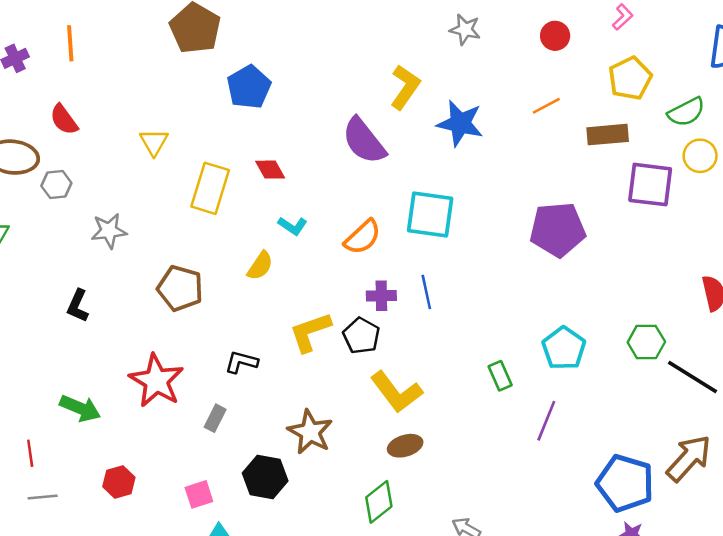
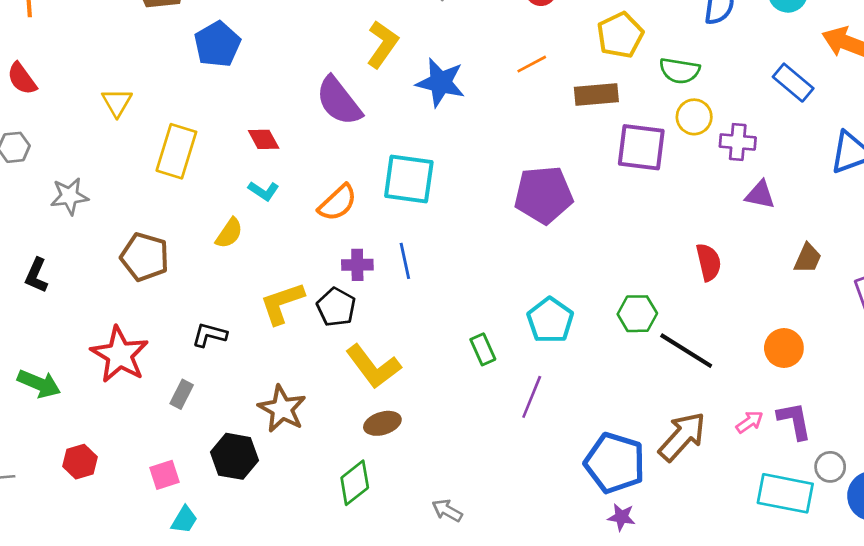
green semicircle: (686, 112) -> (680, 71), turned 36
red diamond: (270, 170) -> (264, 139), moved

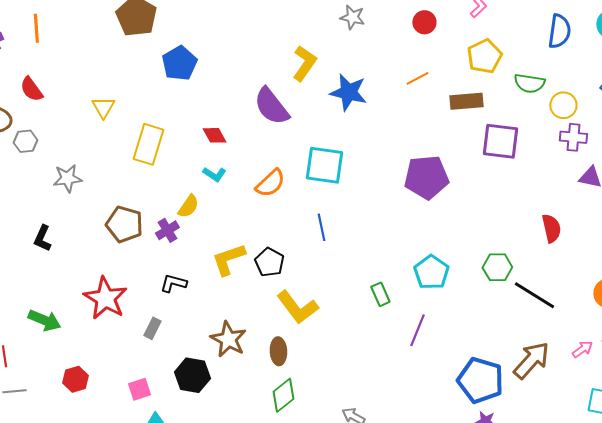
yellow circle: (694, 117) -> (563, 105), moved
purple cross: (357, 265) -> (167, 230), moved, turned -30
brown ellipse: (382, 423) -> (278, 351), moved, turned -76

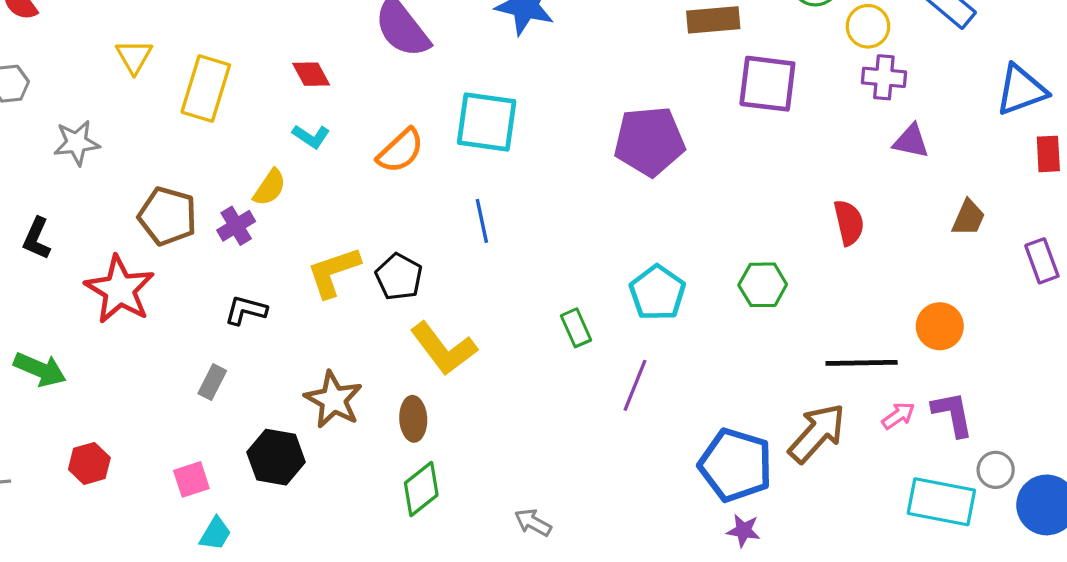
yellow triangle: (103, 107) -> (134, 57), moved
black line: (534, 295) -> (862, 363), moved, turned -33
red star: (105, 298) -> (120, 290), moved

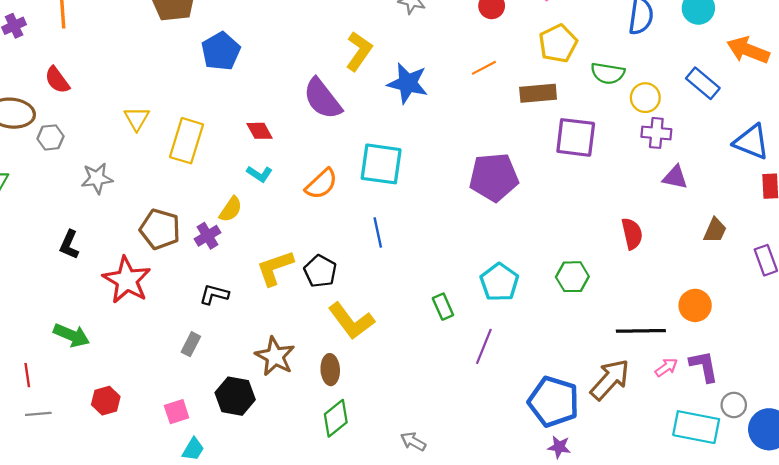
blue triangle: (1021, 90) -> (751, 142), turned 42

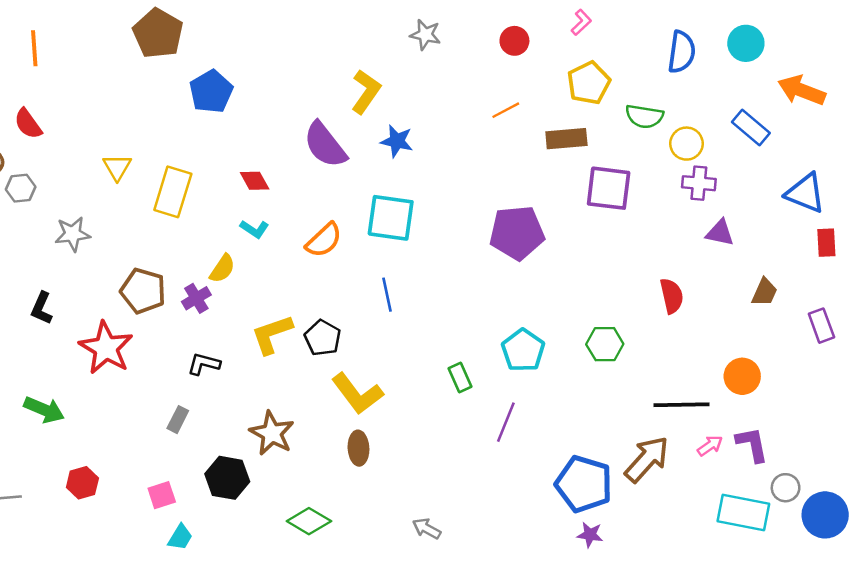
blue star: (408, 83) -> (397, 141), moved, size x0.7
brown ellipse: (330, 370) -> (358, 448), moved
green diamond: (336, 418) -> (309, 521), moved, turned 69

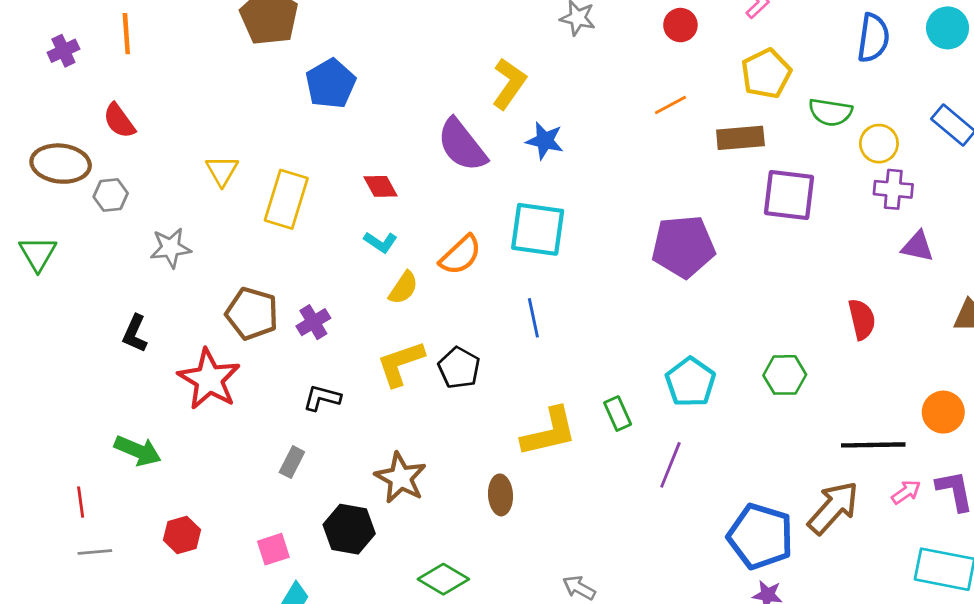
yellow semicircle: (222, 269) -> (403, 288), moved
yellow L-shape: (357, 394) -> (549, 432), moved, turned -66

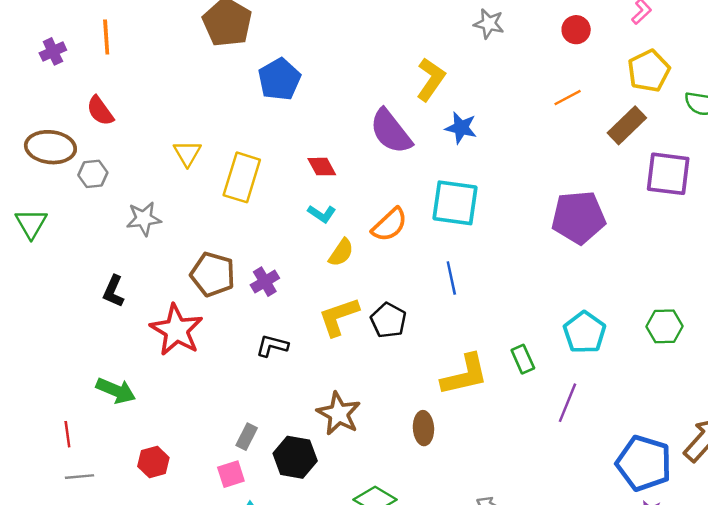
brown rectangle: (740, 138) -> (627, 125), turned -39
gray rectangle: (292, 462) -> (247, 437), moved

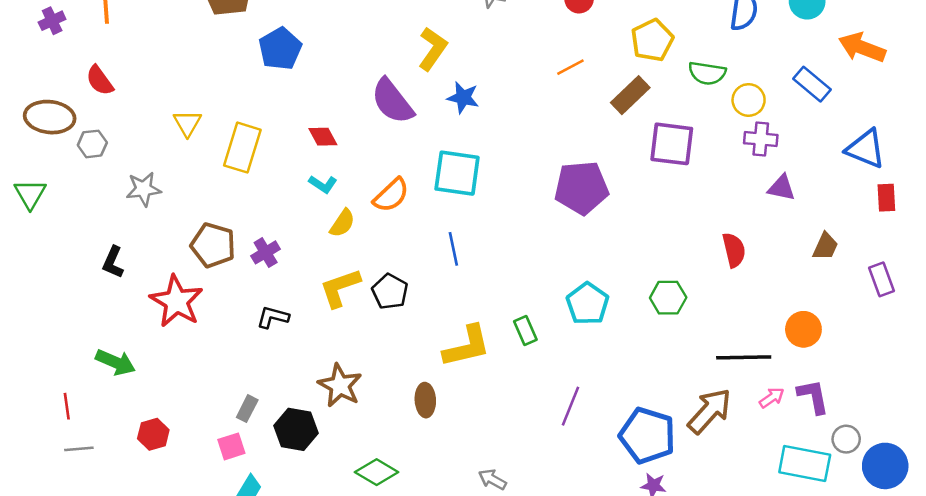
purple line: (568, 403) -> (570, 406), moved

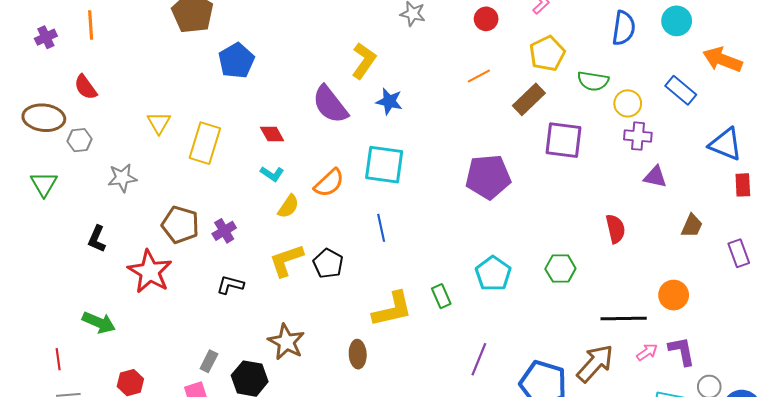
green triangle: (30, 194) -> (44, 184), moved

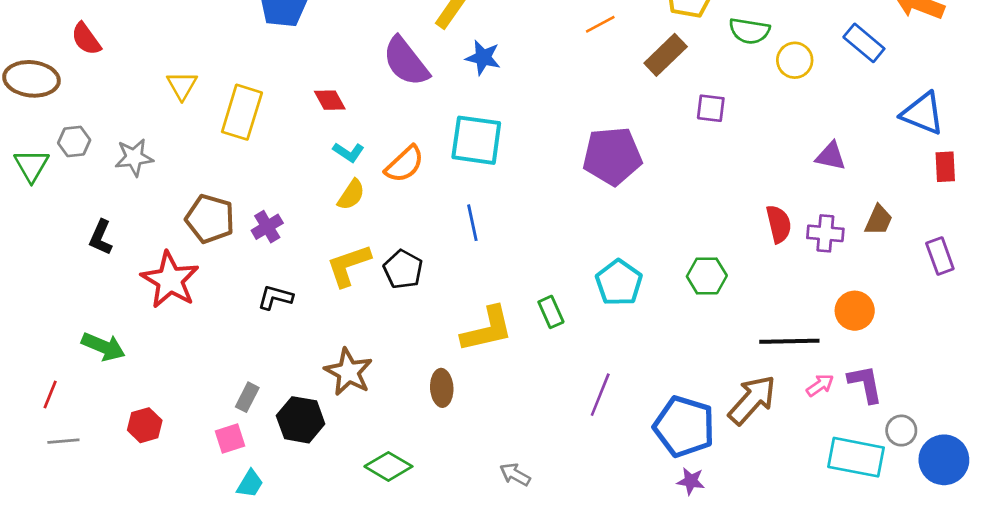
purple cross: (638, 136) -> (825, 233), moved
gray hexagon: (79, 140) -> (74, 141), moved
purple square: (564, 140) -> (711, 108), size x0.6
cyan L-shape: (272, 174) -> (348, 152), moved
red line: (58, 359) -> (50, 395), turned 30

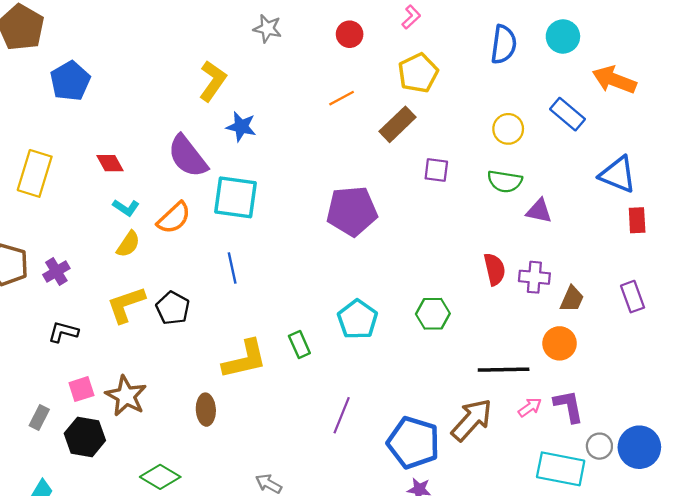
green semicircle: (749, 31) -> (505, 181), moved
purple semicircle: (406, 62) -> (188, 156), moved
brown trapezoid: (879, 220) -> (572, 299), moved
pink square: (230, 439) -> (81, 389), moved
blue circle: (944, 460) -> (639, 447), moved

